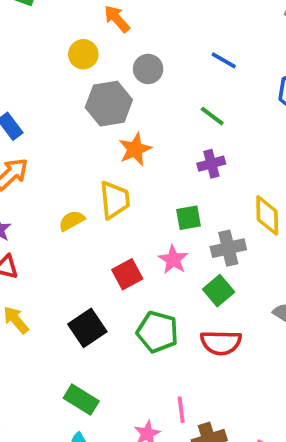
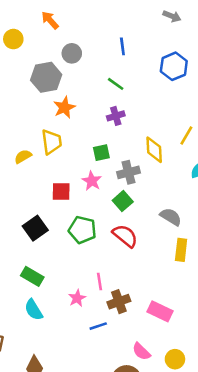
yellow circle: (83, 54) -> (13, 39), moved
blue line: (224, 60) -> (122, 46), turned 54
red square: (127, 274) -> (61, 191), turned 30
red semicircle: (221, 343) -> (125, 236), turned -140

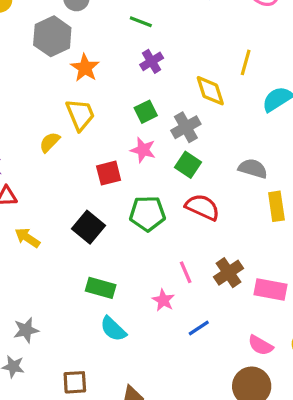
brown cross: (119, 302) -> (228, 273), moved

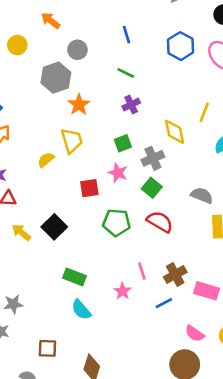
black square: (88, 227) -> (54, 227), moved
blue line: (199, 328) -> (164, 303), moved

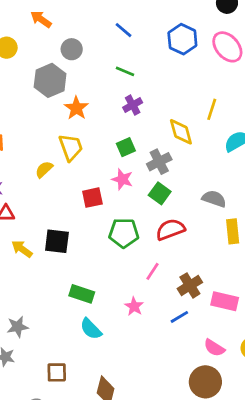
blue line: (126, 35) -> (123, 30), turned -30
red semicircle: (160, 222) -> (170, 230), turned -48
black square: (54, 227) -> (57, 241), turned -35
pink line: (142, 271) -> (153, 271), moved, turned 54

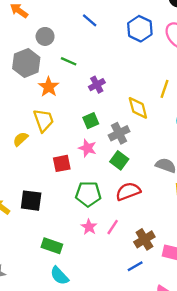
green line: (125, 71) -> (69, 61), moved
pink star: (134, 306) -> (89, 227), moved

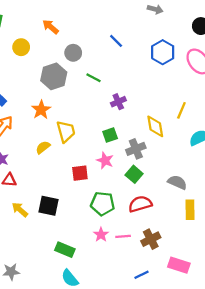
orange star: (49, 87) -> (41, 110), moved
pink line: (113, 227) -> (123, 236), turned 48
brown cross: (144, 239) -> (151, 239), moved

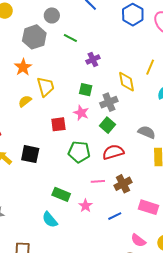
green square: (110, 135) -> (86, 90), turned 32
pink star: (101, 235) -> (85, 206), moved
green rectangle: (65, 250) -> (61, 194), moved

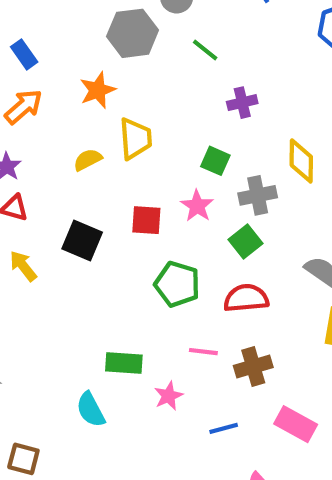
black square: (30, 154) -> (82, 241), moved
green rectangle: (61, 194) -> (124, 363), turned -30

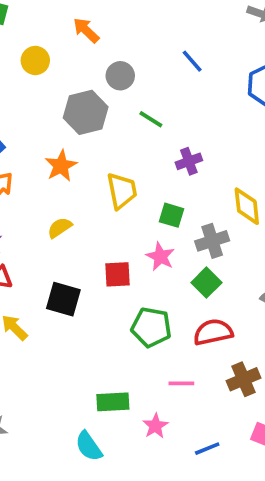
yellow trapezoid: (135, 139) -> (122, 191), moved
brown cross: (253, 366) -> (244, 379), moved

